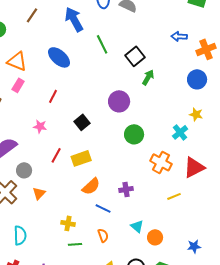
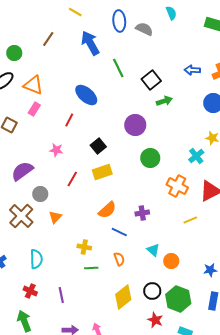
blue arrow: (179, 36) -> (192, 70), moved
blue ellipse: (59, 57) -> (86, 95), moved
green arrow: (148, 77) -> (164, 101), turned 42
yellow rectangle: (81, 158) -> (102, 172), moved

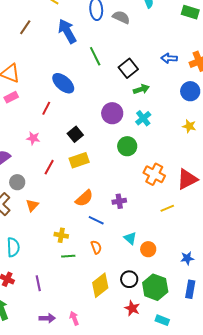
pink rectangle: (34, 109) -> (11, 97), turned 32
cyan cross: (196, 156) -> (143, 118), moved

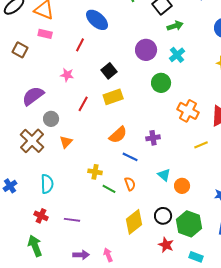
pink rectangle: (11, 97) -> (45, 34), turned 40
green line: (68, 256) -> (109, 189), moved, turned 32
purple line: (38, 283) -> (72, 220), turned -70

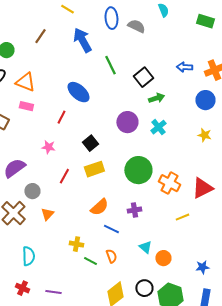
green circle: (161, 83) -> (138, 170), moved, size x1.4

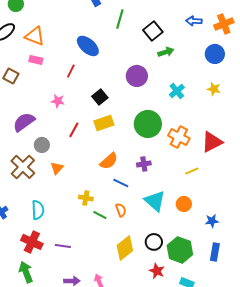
green line: (110, 65) -> (120, 19), turned 42
cyan cross: (158, 127) -> (177, 91), moved
cyan triangle: (145, 247) -> (155, 201), size x1.6
orange circle: (163, 258) -> (184, 204), moved
red cross: (22, 288) -> (32, 242), size x1.5

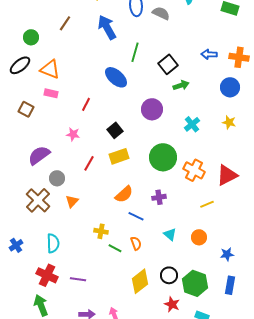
orange cross: (224, 24) -> (239, 57), turned 30
blue ellipse: (88, 46) -> (116, 77), moved
cyan triangle: (155, 201) -> (170, 234), size x0.6

